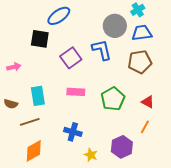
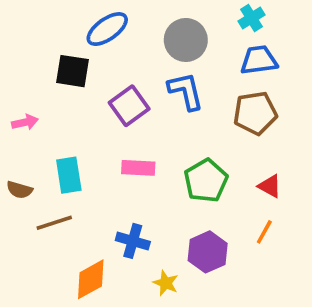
gray circle: (115, 26) -> (186, 40), moved
purple hexagon: (122, 147) -> (208, 252), moved
orange diamond: (34, 151) -> (91, 279), moved

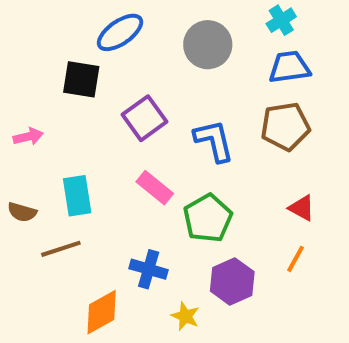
blue L-shape: (186, 91) -> (214, 141), moved
pink rectangle: (138, 168) -> (155, 188), turned 36
green pentagon: (206, 181) -> (208, 218), moved

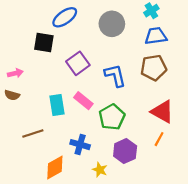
cyan rectangle: (77, 196) -> (57, 105), moved
red triangle: (302, 208) -> (162, 112), size x1.6
brown semicircle: (22, 212) -> (12, 95), moved

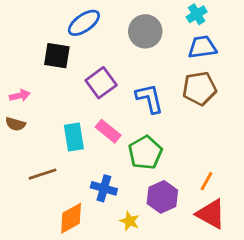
red triangle: (162, 112) -> (211, 214), moved

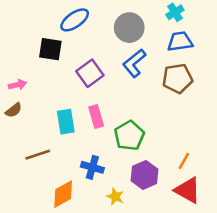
blue L-shape: (150, 98) -> (134, 63), moved, turned -116
brown semicircle: (15, 124) -> (14, 110), turned -54
pink rectangle: (108, 131) -> (96, 117), turned 35

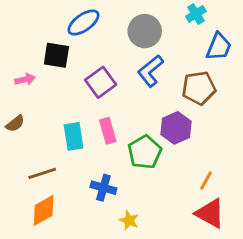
blue trapezoid: (180, 42) -> (219, 47), moved, turned 120
pink arrow: (17, 85) -> (25, 79), moved
purple hexagon: (144, 175) -> (176, 128), moved
orange diamond: (63, 194) -> (44, 210), moved

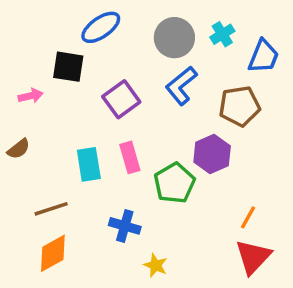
cyan cross: (196, 14) -> (222, 34), moved
red triangle: (210, 213) -> (253, 257), turned 44

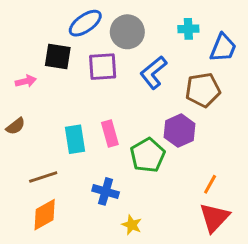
cyan cross: (222, 34) -> (188, 29), turned 30
gray circle: (174, 38) -> (127, 32), moved
purple square: (121, 99) -> (103, 67), moved, turned 32

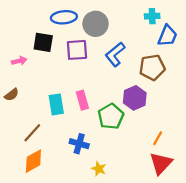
blue ellipse: (85, 23) -> (64, 17), turned 30
cyan cross: (188, 29) -> (152, 16), moved
brown line: (43, 177) -> (32, 133), turned -30

